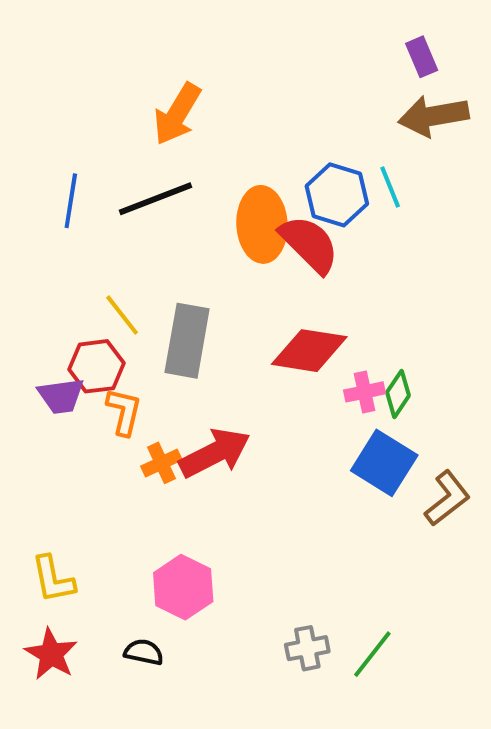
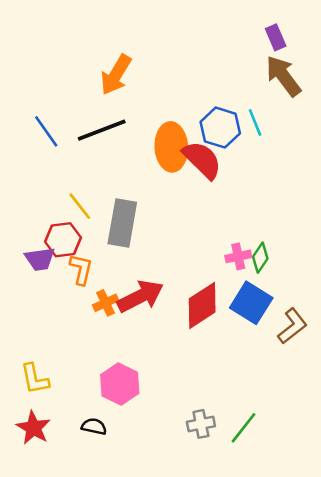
brown arrow: (433, 116) -> (283, 76), turned 63
blue line: (71, 201) -> (46, 131), turned -44
red diamond: (309, 351) -> (202, 305), moved, turned -42

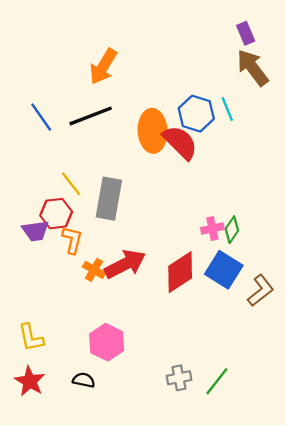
orange cross: (106, 303) -> (94, 270), turned -35

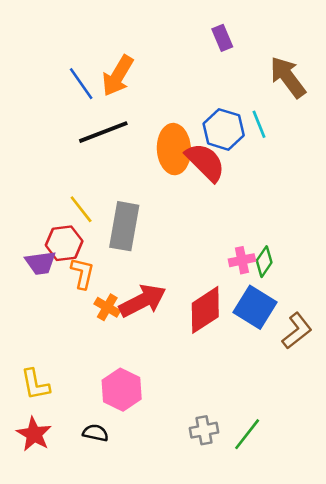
purple rectangle: (246, 33) -> (222, 38), moved
blue line: (41, 117) -> (81, 84), moved

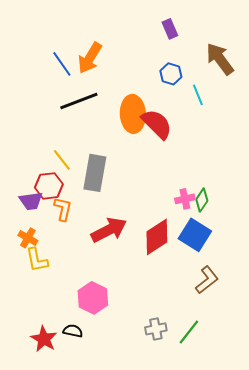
blue hexagon: (224, 129) -> (171, 74), moved, size x0.7
orange cross: (107, 307) -> (28, 238), moved
brown L-shape: (297, 331) -> (207, 280), moved
yellow L-shape: (35, 384) -> (37, 260), moved
red star: (34, 434) -> (44, 339), moved

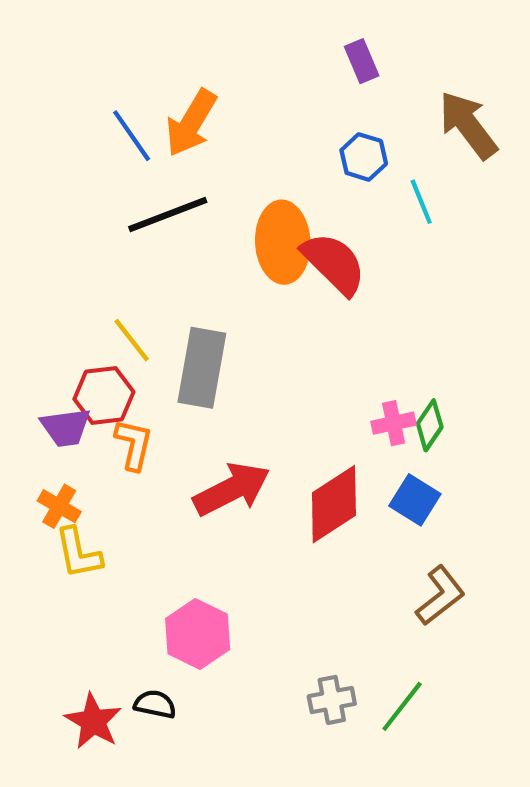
blue square: (195, 235) -> (415, 500), size x0.7

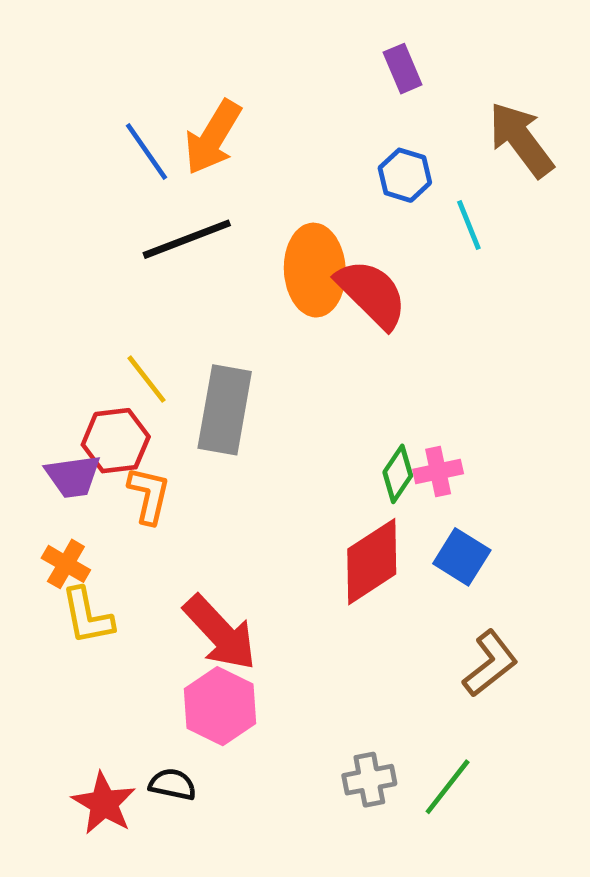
green diamond: (430, 425) -> (398, 474), moved
red arrow: (232, 489) -> (220, 633), moved, turned 74

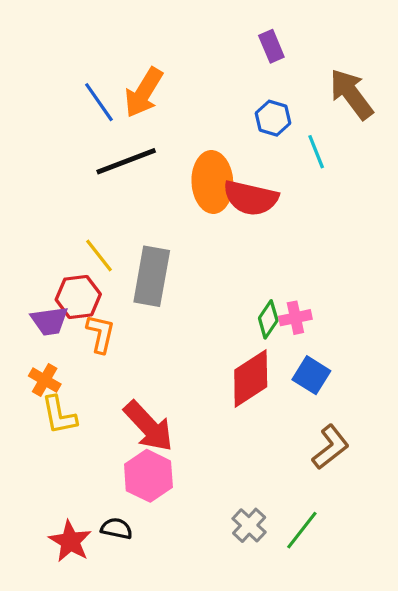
red semicircle: (372, 294) -> (251, 198), turned 148
gray cross: (369, 780) -> (249, 525), turned -36

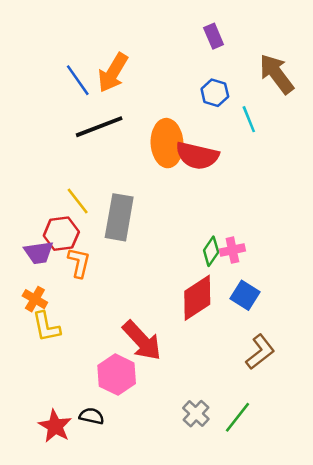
red arrow: (148, 426) -> (142, 341), moved

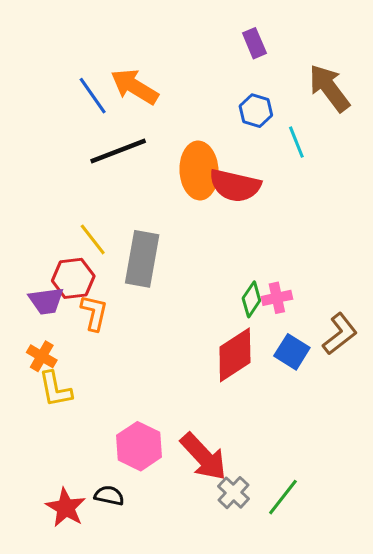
orange arrow: (113, 73) -> (135, 87), turned 90
red arrow: (142, 341) -> (204, 457), moved
brown L-shape: (260, 352) -> (340, 334), moved

